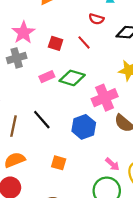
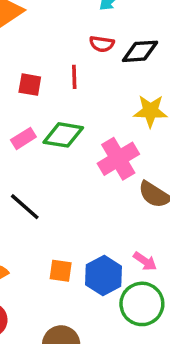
red semicircle: (96, 19) -> (102, 44), moved
red line: (84, 42) -> (74, 77), turned 48
blue hexagon: (84, 127) -> (104, 275), moved

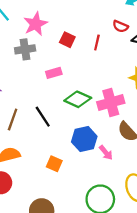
green diamond: (63, 135) -> (78, 99), moved
pink arrow: (145, 261) -> (106, 153), moved
blue hexagon: (104, 275) -> (84, 139), moved

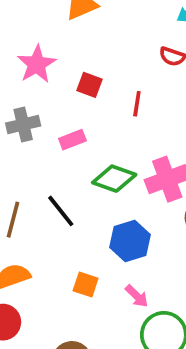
red line: (97, 43) -> (137, 104), moved
gray cross: (25, 49) -> (23, 124), moved
pink arrow: (106, 153) -> (137, 296), moved

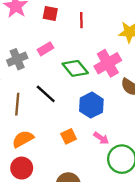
gray cross: (23, 124) -> (17, 59), moved
green diamond: (114, 179) -> (75, 68), turned 40
orange square: (86, 285) -> (69, 136), turned -35

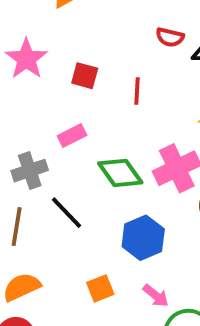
gray cross: (17, 59) -> (30, 171), moved

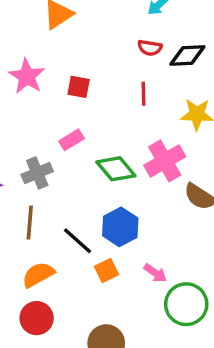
red line: (137, 91) -> (143, 94), moved
black line: (67, 213) -> (78, 241), moved
blue hexagon: (143, 238) -> (120, 227), moved

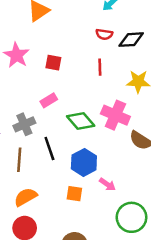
pink cross: (165, 161) -> (115, 115), turned -36
black line: (78, 241) -> (49, 148), moved, turned 30
orange square: (107, 271) -> (74, 194), turned 35
pink arrow: (155, 273) -> (107, 184), moved

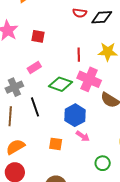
red line: (100, 67) -> (79, 55), moved
green diamond: (81, 121) -> (61, 84), turned -30
blue hexagon: (84, 162) -> (75, 115), moved
green circle: (132, 217) -> (103, 163), size x0.6

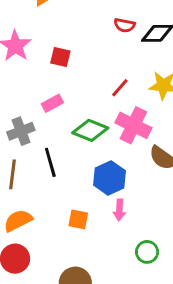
red line: (79, 55) -> (120, 88), turned 40
pink arrow: (83, 136) -> (119, 210), turned 56

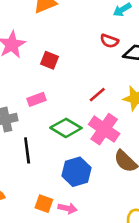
pink arrow: (119, 210) -> (67, 208), moved, turned -90

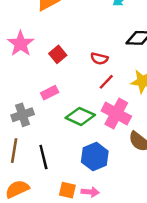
red semicircle: (109, 41) -> (99, 59), moved
red square: (49, 60) -> (58, 54), turned 35
black line: (27, 150) -> (43, 157), moved

